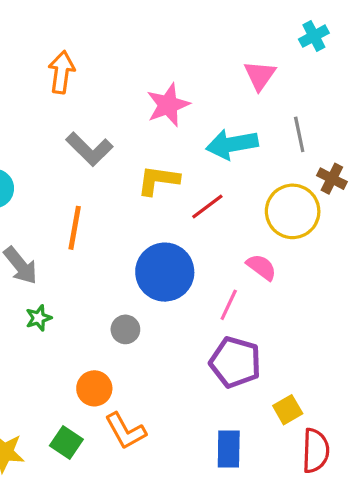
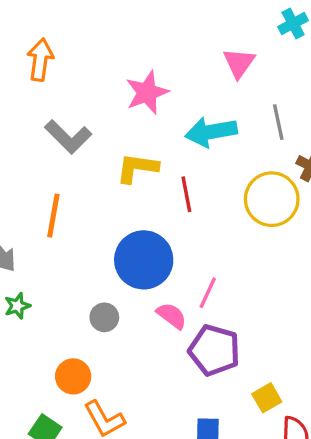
red line: (207, 206) -> (186, 194), turned -64
pink semicircle: (261, 267) -> (172, 316), moved

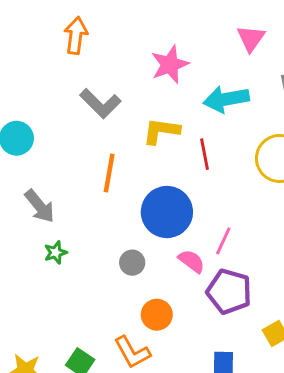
orange line: (53, 216) -> (109, 173), moved
orange circle: (73, 376) -> (157, 315), moved

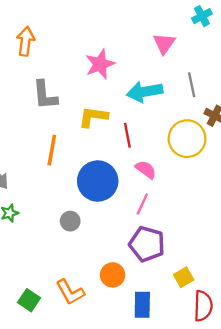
gray L-shape: (100, 104) -> (45, 95), turned 40
pink semicircle: (191, 261) -> (146, 170), moved
orange circle: (157, 315) -> (113, 275), moved

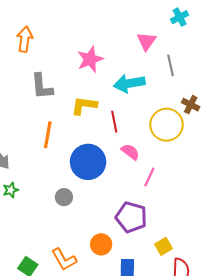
gray line: (192, 85) -> (171, 65), moved
pink line: (142, 204) -> (149, 177), moved

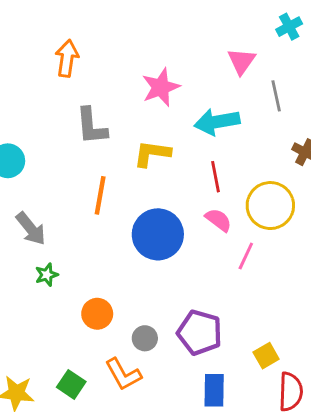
red line: (114, 122) -> (216, 177), moved
yellow circle: (167, 125) -> (270, 206), moved
gray circle: (64, 197) -> (145, 338), moved
purple pentagon: (131, 217) -> (200, 333), moved
orange circle: (101, 244) -> (97, 314), moved

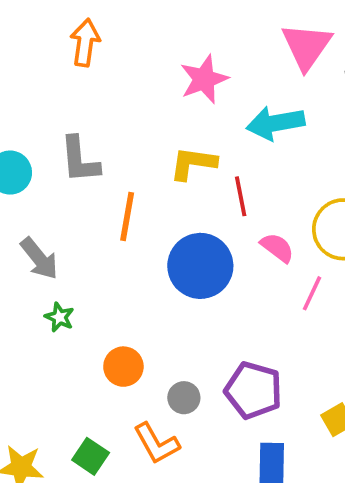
pink triangle: (242, 61) -> (307, 46), size x1.4
gray L-shape: (91, 126) -> (80, 160), moved
red line: (216, 177) -> (241, 196), moved
green star: (47, 275) -> (59, 317), turned -30

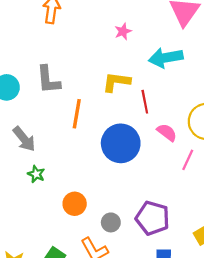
pink star: (204, 79) -> (123, 31), size x0.6

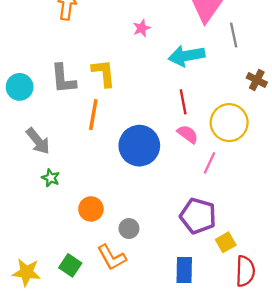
yellow L-shape: (116, 82) -> (104, 73), moved, turned 76
red line: (145, 102) -> (183, 102), moved
purple pentagon: (153, 218) -> (198, 216), moved

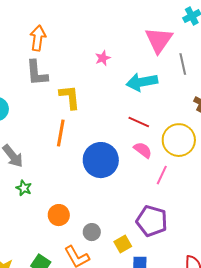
gray L-shape: (63, 79) -> (37, 73), moved
red line: (183, 102) -> (139, 122), turned -55
yellow square: (226, 242) -> (123, 244), moved

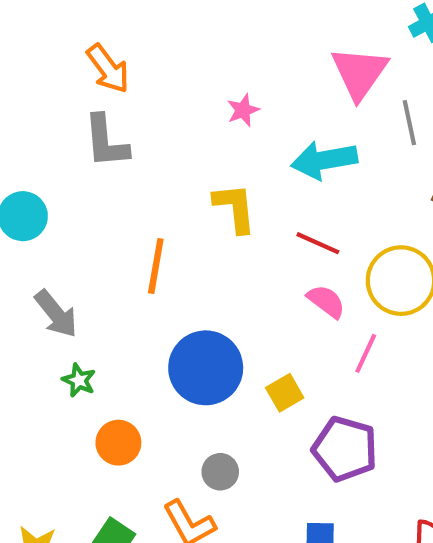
orange arrow: (38, 38) -> (108, 69), turned 135
yellow L-shape: (70, 97) -> (235, 208), moved
blue circle: (101, 160) -> (206, 368), moved
orange circle: (59, 215) -> (118, 443), moved
yellow square: (123, 244) -> (285, 393), moved

